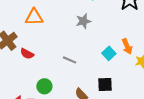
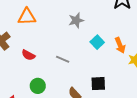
cyan square: (109, 53) -> (97, 42), moved
red semicircle: (27, 54) -> (28, 55), moved

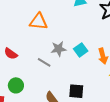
orange triangle: (27, 17) -> (38, 22), moved
gray star: (76, 20) -> (59, 49), moved

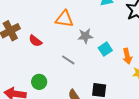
gray star: (59, 49) -> (85, 36), moved
red semicircle: (11, 54) -> (35, 41), moved

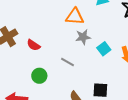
orange triangle: (64, 19) -> (75, 16), moved
green circle: (39, 82) -> (39, 76), moved

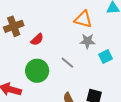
red semicircle: (33, 45) -> (37, 39), turned -88
green circle: (39, 76) -> (37, 71), size x1.5

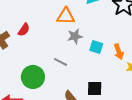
red semicircle: (37, 39) -> (24, 30), moved
cyan square: (106, 57) -> (96, 47), turned -32

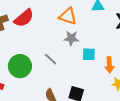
red semicircle: (24, 30) -> (24, 18), size x1.5
cyan square: (96, 47) -> (89, 54), turned -32

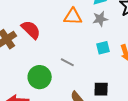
red semicircle: (24, 18) -> (31, 30), turned -80
gray star: (71, 38) -> (100, 19), moved

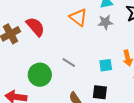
orange triangle: (73, 17) -> (78, 17), turned 30
cyan square: (103, 48) -> (106, 65), moved

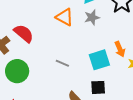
cyan square: (106, 65) -> (99, 60), size x1.5
green circle: (40, 75) -> (17, 71), moved

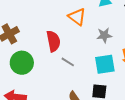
gray star: (92, 17) -> (104, 35), moved
red semicircle: (24, 33) -> (53, 41), moved, turned 30

